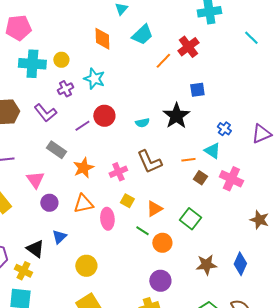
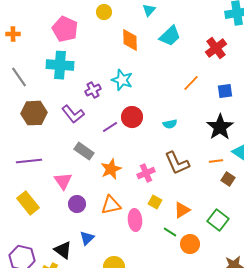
pink pentagon: (18, 28) -> (65, 29), moved, turned 30
yellow circle: (61, 60) -> (104, 12), moved
orange line: (163, 61) -> (191, 83), moved
black star: (176, 116) -> (220, 127), moved

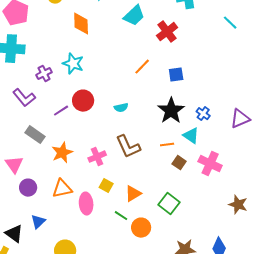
cyan trapezoid: (170, 36) -> (134, 16), moved

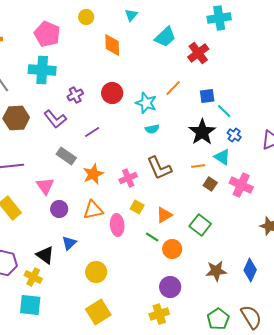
cyan line: (230, 23) -> (224, 111), moved
cyan star: (73, 64) -> (146, 103), moved
red circle: (83, 101) -> (112, 93), moved

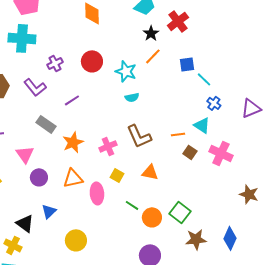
black star: (202, 132) -> (151, 33), moved, size x0.6
orange triangle: (164, 215) -> (150, 172), moved, turned 42
green square: (200, 225) -> (180, 212), moved

